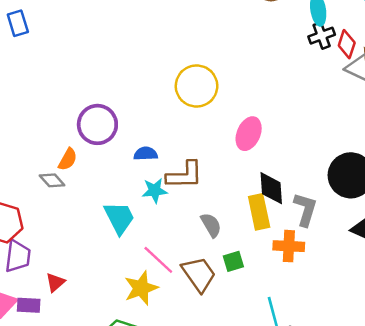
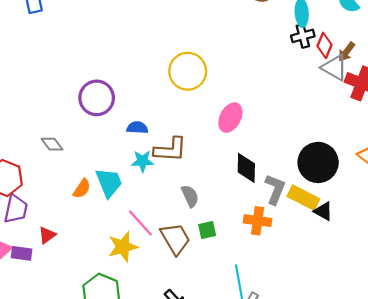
orange semicircle: (68, 159) -> (82, 189), moved
yellow rectangle: (259, 212) -> (303, 198), moved, turned -56

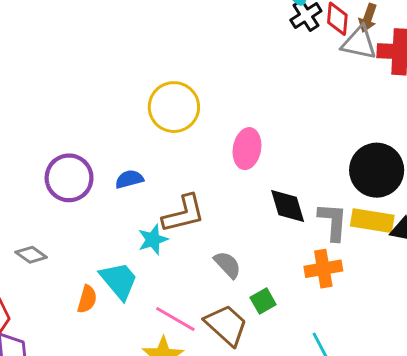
blue semicircle: (137, 128) -> (129, 179), moved

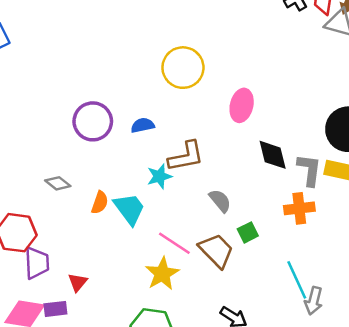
orange semicircle: (87, 299) -> (100, 203), moved

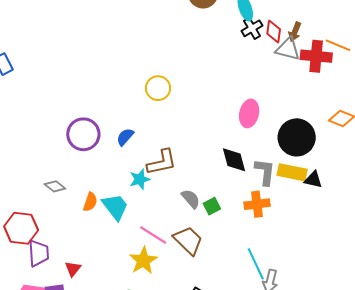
yellow circle: (183, 68) -> (158, 88), size x0.7
pink ellipse: (242, 105) -> (249, 113), moved
blue semicircle: (143, 125) -> (125, 137), turned -36
green square: (248, 232) -> (212, 206), moved

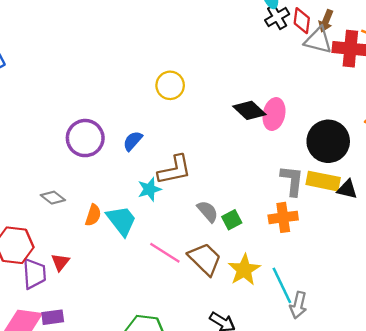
black diamond: (234, 160) -> (249, 110), moved, turned -32
yellow star: (143, 261) -> (244, 270), moved
red triangle: (73, 269) -> (60, 262), moved

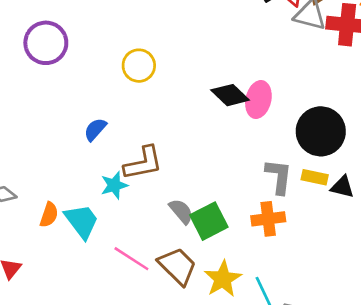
purple circle: (85, 138) -> (46, 43), moved
yellow rectangle: (323, 181) -> (315, 177), size x0.7
green square: (232, 220) -> (209, 221), size x1.6

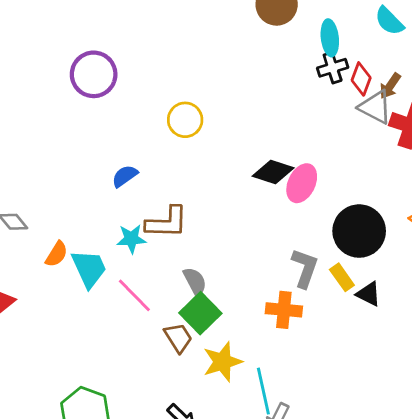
black diamond: (230, 95) -> (273, 172), turned -39
yellow rectangle: (315, 177) -> (342, 277), turned 30
green square: (209, 221) -> (200, 313), moved, turned -30
pink line: (131, 259) -> (134, 295), moved
brown trapezoid: (177, 266) -> (178, 338), size x0.7

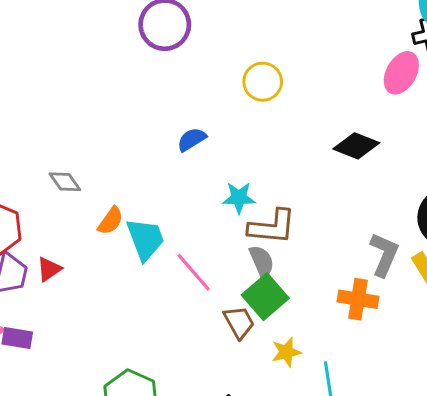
pink ellipse: (302, 183) -> (401, 73), moved
brown L-shape: (167, 222) -> (272, 227), moved
cyan star: (131, 239) -> (239, 198), moved
yellow star: (222, 362) -> (286, 352), size x0.7

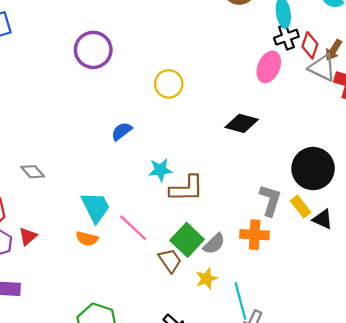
orange semicircle: (111, 221) -> (87, 239), moved, turned 75
gray semicircle: (262, 261) -> (214, 244), moved, turned 75

